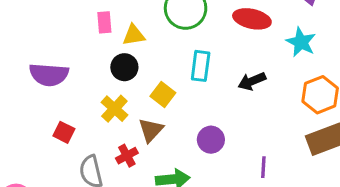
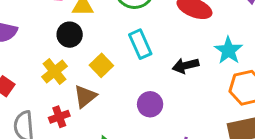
cyan star: (301, 42) -> (228, 50), moved
cyan rectangle: (201, 66) -> (140, 44), turned -40
purple circle: (211, 140) -> (150, 104), moved

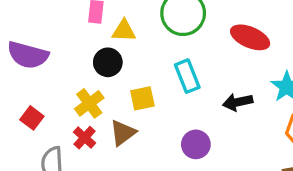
yellow square: (101, 65) -> (142, 98), turned 30
red cross: (59, 117) -> (85, 138), moved, turned -30

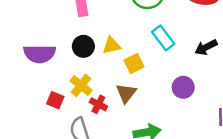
yellow triangle: (124, 31) -> (112, 45), moved
black circle: (108, 62) -> (83, 46), moved
yellow cross: (89, 103) -> (81, 85), moved

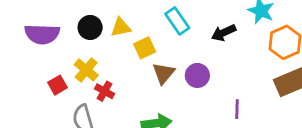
brown triangle: (126, 93) -> (163, 73), moved
red square: (55, 100) -> (58, 85), turned 36

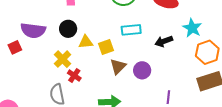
cyan rectangle: (177, 21) -> (131, 30), turned -66
yellow triangle: (121, 27) -> (86, 42), moved
red square: (58, 85) -> (15, 47), moved

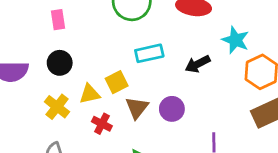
yellow triangle: (86, 42) -> (90, 94), moved
red cross: (74, 76) -> (102, 124), moved

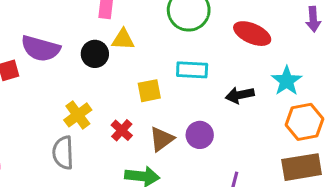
yellow triangle: (90, 94) -> (123, 39), moved
yellow cross: (57, 107) -> (78, 115), moved
brown triangle: (137, 108) -> (162, 139), moved

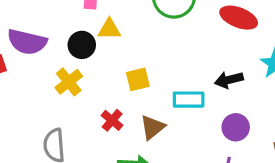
cyan rectangle: (192, 70) -> (189, 100), moved
yellow cross: (78, 115) -> (69, 82), moved
purple circle: (200, 135) -> (236, 127), moved

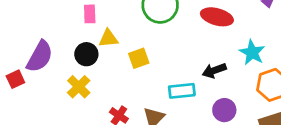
purple semicircle: (27, 42) -> (40, 57), turned -68
yellow square: (138, 79) -> (139, 58), moved

